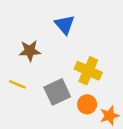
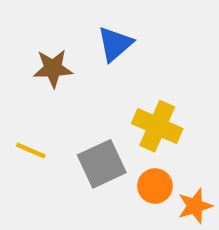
blue triangle: (65, 25) -> (115, 44), turned 30
brown star: (30, 51) -> (53, 68), moved

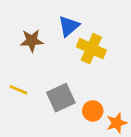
yellow cross: (157, 126) -> (91, 49), moved

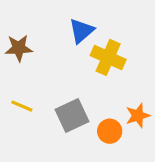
brown star: (32, 41) -> (19, 48), moved
orange star: (117, 123) -> (138, 116), moved

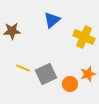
yellow cross: (108, 57) -> (84, 37), moved
yellow line: (22, 106) -> (23, 68), moved

